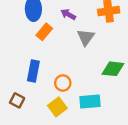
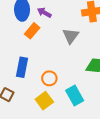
purple arrow: (68, 14) -> (44, 13), moved
cyan rectangle: (90, 102) -> (75, 96), turned 66

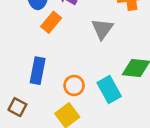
cyan rectangle: (75, 96) -> (109, 90), moved

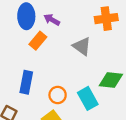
gray triangle: (102, 29) -> (82, 46), turned -30

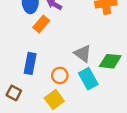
gray triangle: (82, 46) -> (83, 54), moved

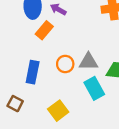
gray triangle: (83, 54) -> (88, 62), turned -36
orange circle: (60, 75) -> (65, 64), moved

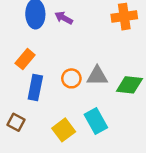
orange rectangle: (44, 30) -> (25, 59), moved
cyan rectangle: (94, 88) -> (96, 121), moved

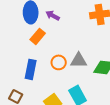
orange rectangle: (25, 59) -> (38, 36), moved

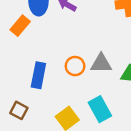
orange rectangle: (38, 36) -> (20, 26), moved

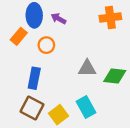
orange circle: (75, 66) -> (46, 45), moved
brown square: (19, 110) -> (32, 108), moved, size x1.5

